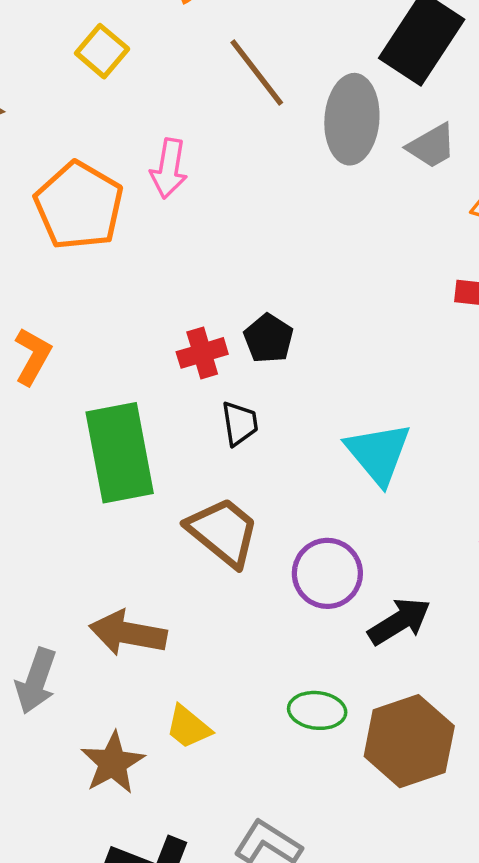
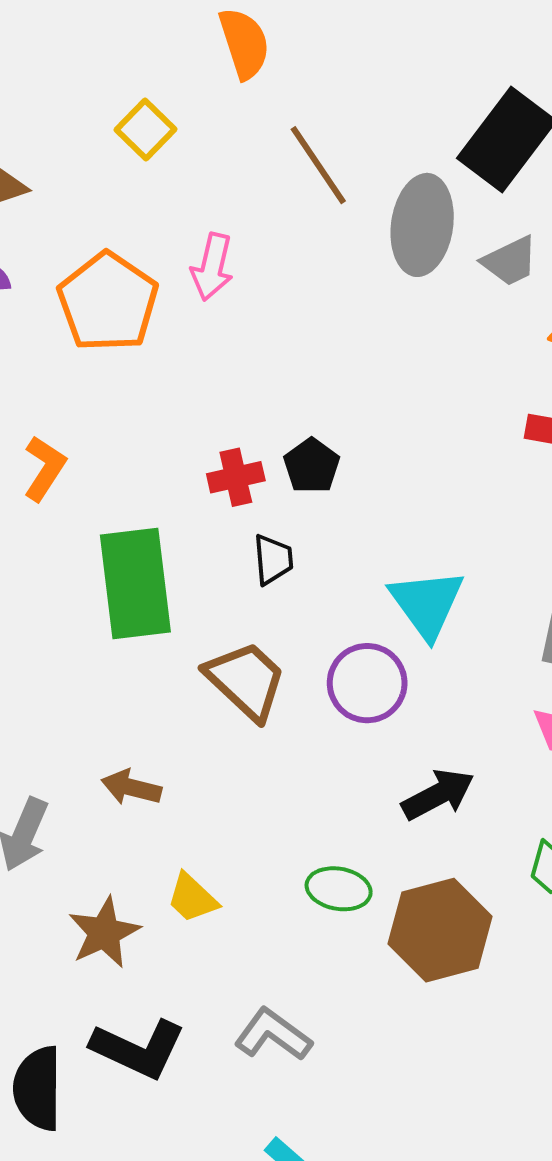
purple circle: (327, 573) -> (367, 683), moved
brown arrow: (128, 633) -> (131, 787), size x0.7

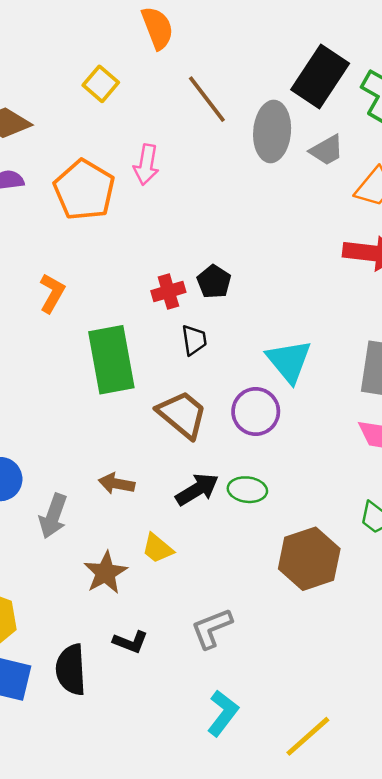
black arrow: (438, 795) -> (197, 489), moved
green ellipse: (339, 889) -> (247, 490), moved
gray L-shape: (273, 1035) -> (212, 628), turned -54
black L-shape: (138, 1049) -> (130, 642), size x0.6

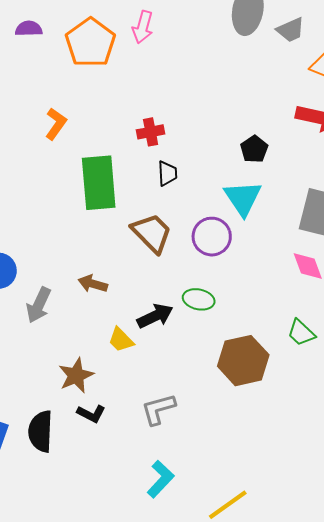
black pentagon: (214, 282) -> (254, 149), moved
black arrow: (197, 489) -> (155, 316), moved
brown star: (105, 573) -> (76, 375), moved

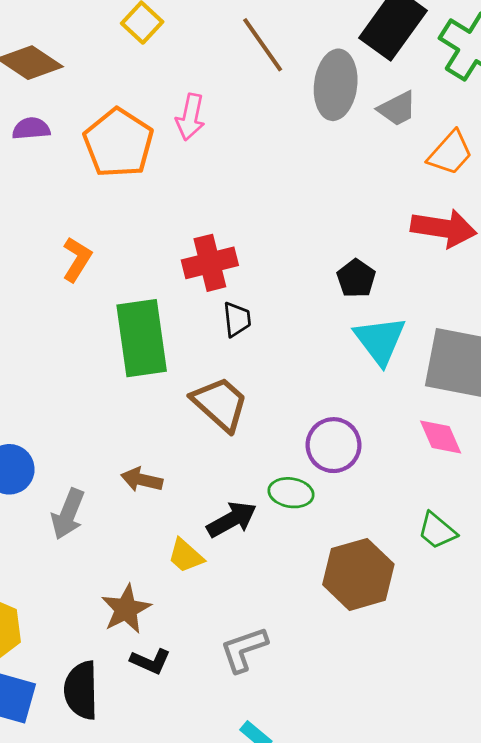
red cross: (151, 132) -> (210, 263), size x1.4
cyan triangle: (243, 198) -> (380, 340), moved
purple circle: (212, 237) -> (334, 445), moved

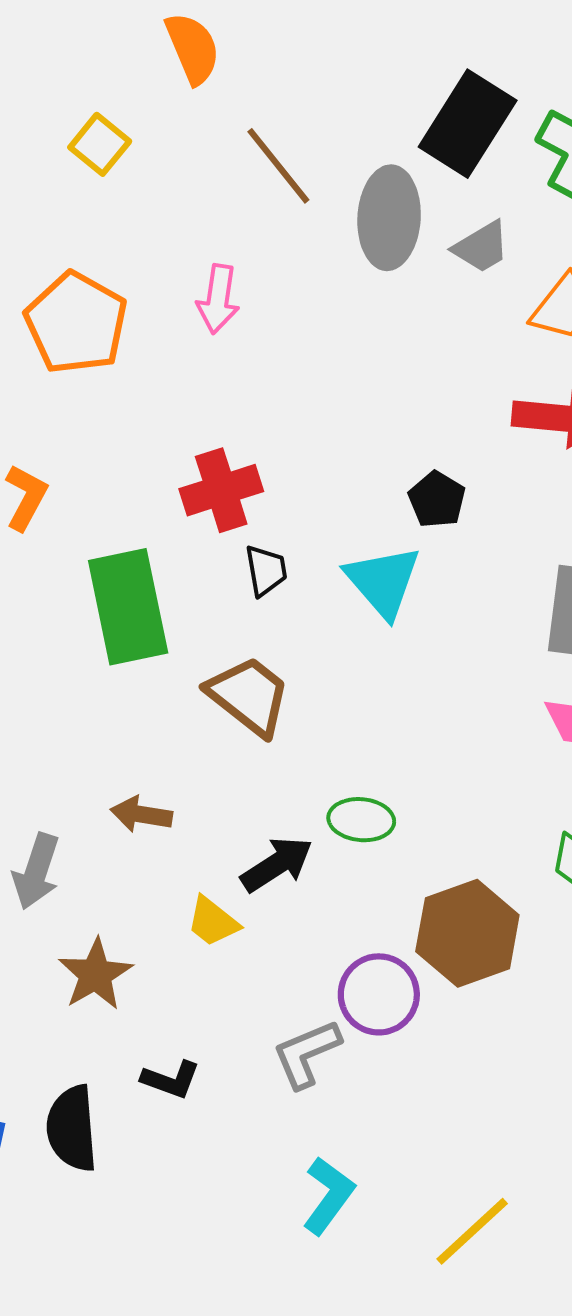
pink arrow: (190, 117) -> (218, 299), moved
cyan triangle: (380, 340) -> (383, 581), moved
purple circle: (334, 445) -> (379, 994), moved
brown star: (126, 609) -> (95, 974), moved

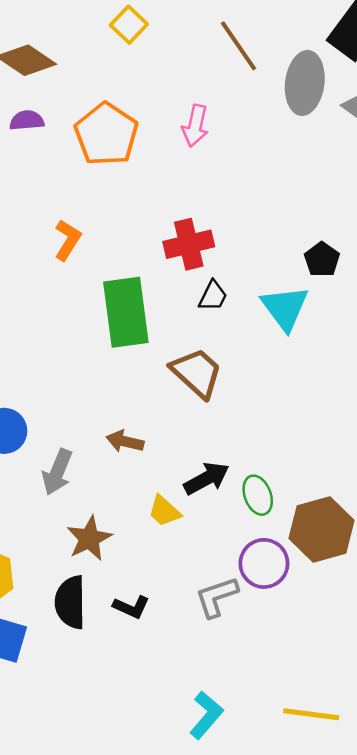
black trapezoid: (266, 571) -> (213, 296), turned 32
green ellipse: (361, 820) -> (258, 495), moved, turned 60
black semicircle: (72, 1128) -> (70, 602), moved
cyan L-shape: (328, 1196) -> (206, 715), moved
yellow line: (472, 1231) -> (311, 714), turned 46

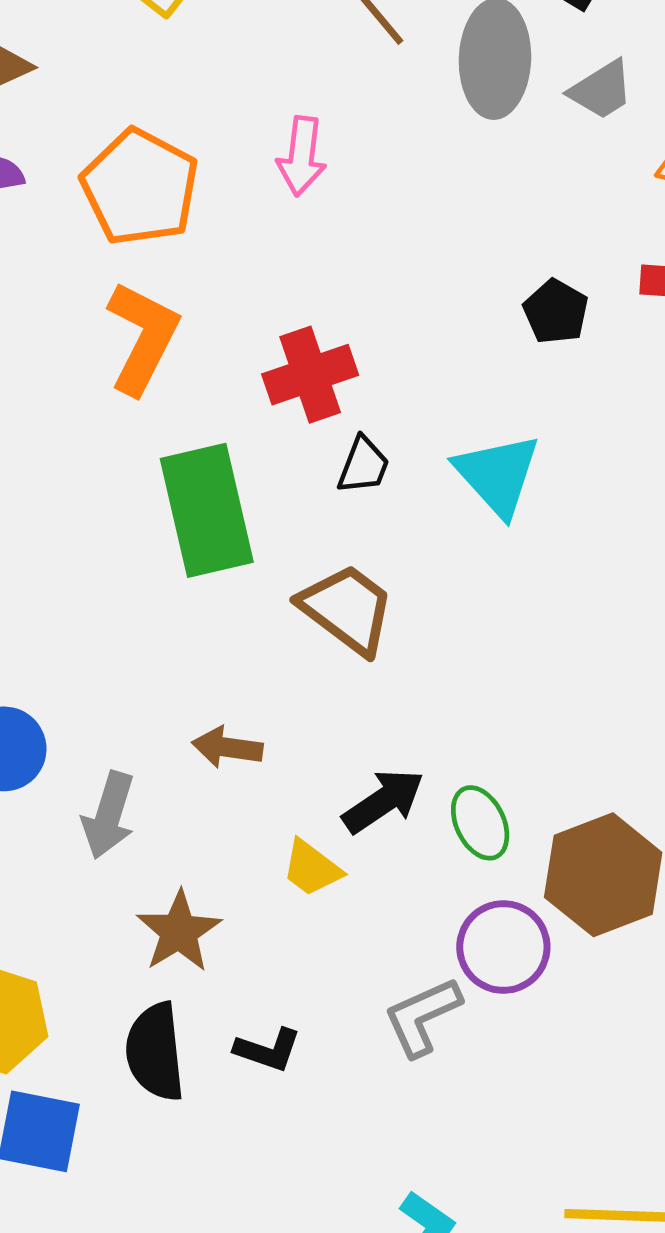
orange L-shape: (68, 240) -> (143, 338), moved, size x1.5
black pentagon: (322, 260) -> (556, 312), moved

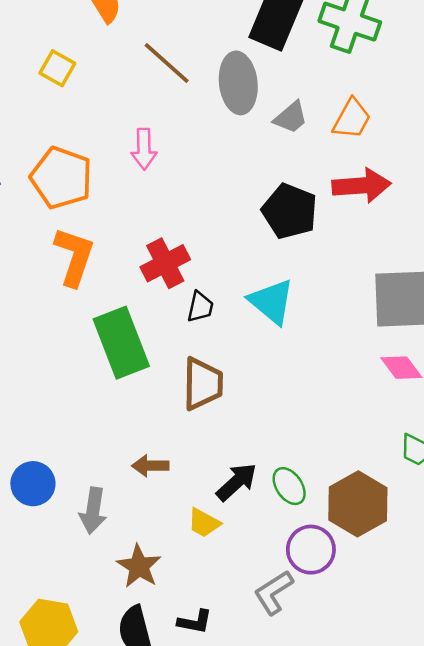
gray trapezoid: (601, 90) -> (291, 117), moved
black pentagon: (556, 312) -> (290, 211), size x1.6
brown trapezoid: (347, 609) -> (203, 384), turned 62

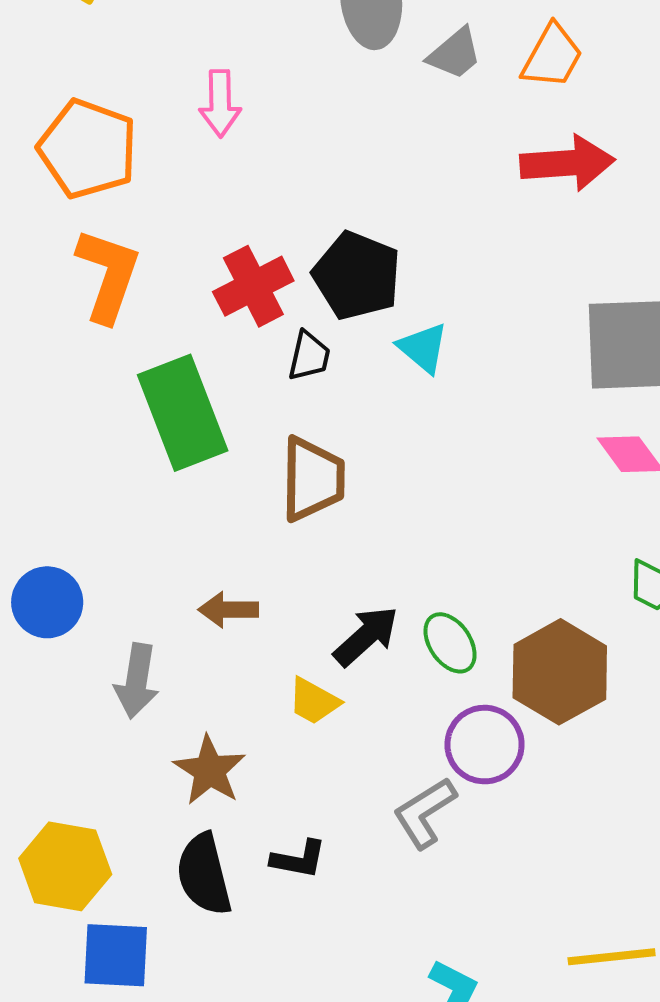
black pentagon: (290, 211) -> (357, 276), moved
cyan triangle: (272, 302) -> (423, 348), size x0.7
blue circle: (33, 484) -> (47, 602), moved

